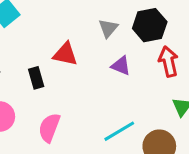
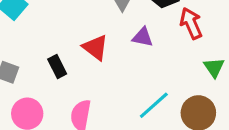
red triangle: (65, 54) -> (95, 47), moved, turned 36

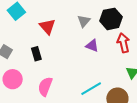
red triangle: (95, 47) -> (47, 26), moved

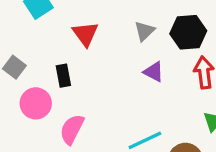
pink circle: (13, 79) -> (36, 103), moved

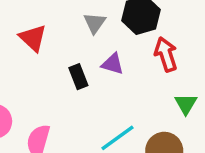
black rectangle: (63, 76) -> (78, 77), moved

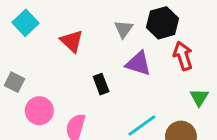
purple triangle: (113, 64) -> (138, 63), size x1.4
black rectangle: (78, 77) -> (101, 84), moved

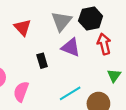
gray triangle: (124, 29) -> (61, 21), size x1.5

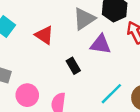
gray triangle: (61, 21) -> (84, 19), turned 30

